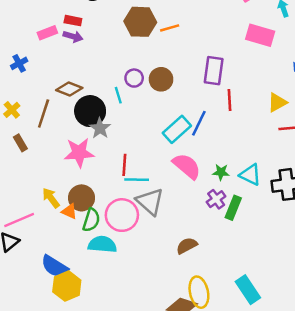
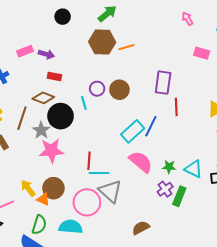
red rectangle: (73, 21) -> (54, 77), moved
pink rectangle: (260, 35) -> (202, 53), size x0.7
gray star: (100, 128) -> (41, 130), moved
green semicircle: (91, 220) -> (39, 225), moved

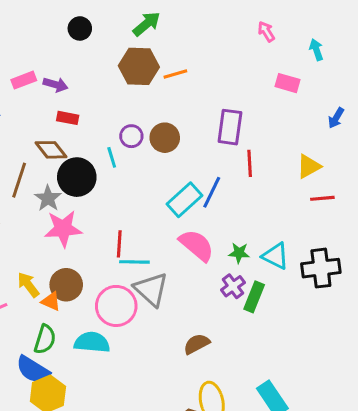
brown diamond: (43, 98) -> (51, 150), turned 30

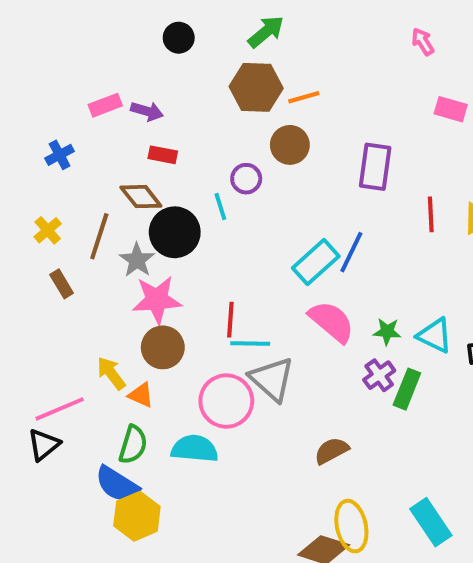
brown circle: (165, 138) -> (290, 145), moved
red line: (250, 163) -> (431, 214), moved
brown circle: (66, 285) -> (163, 347), moved

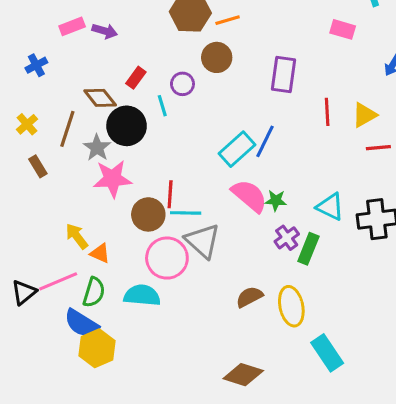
red rectangle: (163, 155) -> (136, 78), moved, turned -65
green star: (387, 332) -> (276, 200), moved
brown circle: (163, 347) -> (148, 214), moved
pink line: (60, 409) -> (58, 281), moved
yellow ellipse: (351, 526) -> (291, 306), moved

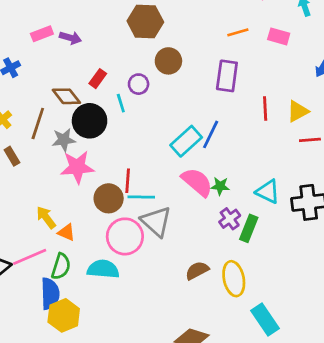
orange line: (228, 20) -> (238, 32), moved
gray star: (97, 148) -> (64, 140), turned 30
blue semicircle: (81, 323) -> (50, 294), turned -124

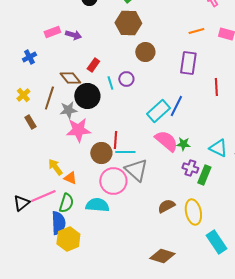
purple circle: (139, 84) -> (126, 79), moved
purple cross: (230, 219) -> (190, 168), turned -35

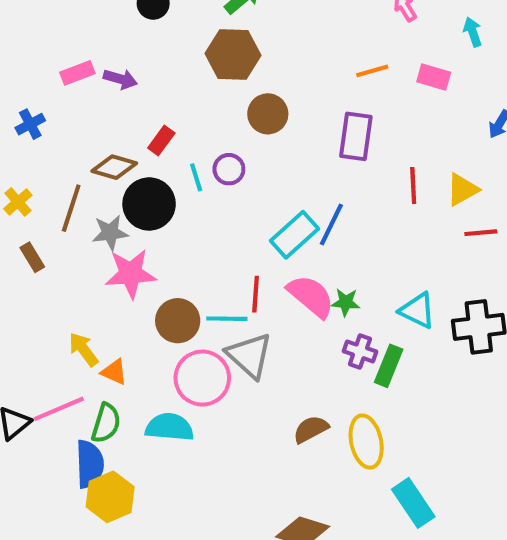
brown diamond: (70, 78) -> (114, 167), turned -35
red line: (115, 140) -> (256, 294), moved

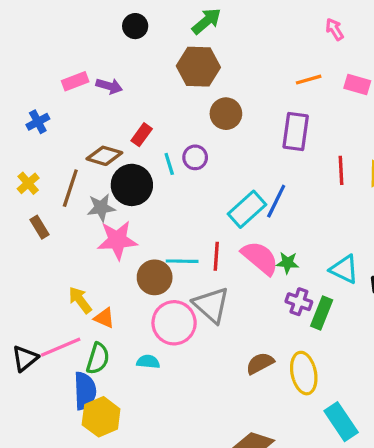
cyan line: (227, 319) -> (182, 261), moved
cyan semicircle: (170, 427) -> (148, 362), size x0.6

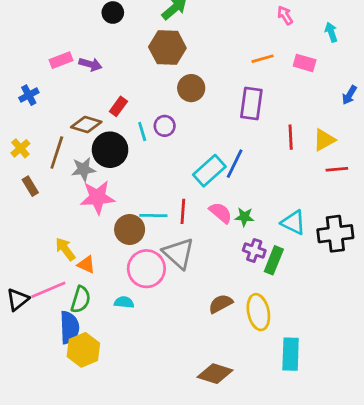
pink semicircle: (260, 258) -> (221, 213), size x0.7
cyan rectangle: (341, 422) -> (291, 354), turned 36

